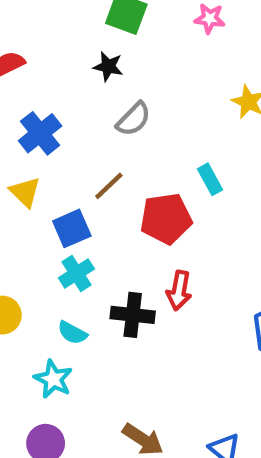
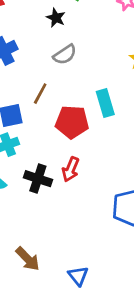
cyan rectangle: (210, 179) -> (105, 103), size x1.4
brown line: (109, 186) -> (40, 94), turned -30

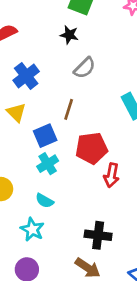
red pentagon: (72, 122) -> (92, 148), moved
black cross: (38, 179) -> (98, 235), moved

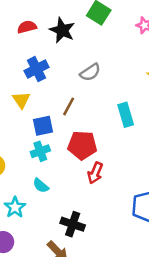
black star: (69, 35) -> (62, 30), moved, size x1.5
cyan semicircle: (45, 201) -> (41, 186), moved

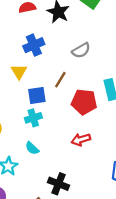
red pentagon: (82, 145) -> (84, 102), moved
red arrow: (95, 173) -> (81, 140), turned 48

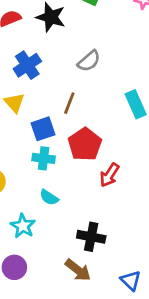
red pentagon: (84, 102) -> (85, 144), moved, turned -30
cyan cross: (33, 118) -> (44, 158), turned 35
red arrow: (81, 140) -> (109, 175), turned -30

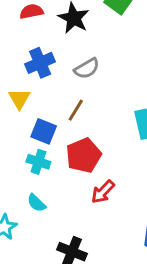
gray semicircle: (89, 61) -> (87, 68), moved
blue square: (43, 129) -> (44, 131), turned 30

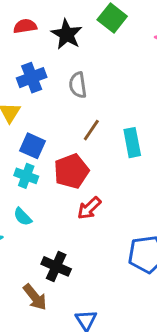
gray semicircle: (87, 68) -> (78, 85), turned 110
brown line: (76, 110) -> (91, 130), moved

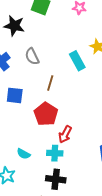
cyan rectangle: (132, 143) -> (77, 61), moved
blue square: (33, 146) -> (15, 95), moved
cyan cross: (26, 176) -> (55, 153), moved

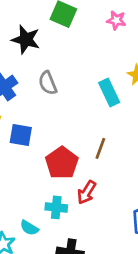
brown line: (50, 83) -> (100, 148), moved
cyan cross: (55, 153) -> (56, 207), moved
cyan semicircle: (24, 154) -> (29, 228), moved

